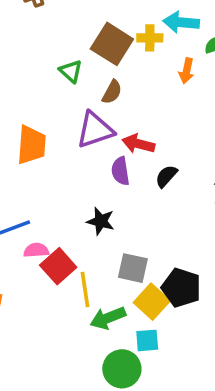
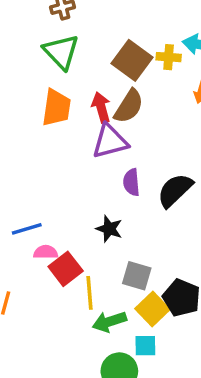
green triangle: (71, 71) -> (61, 52), moved, size x1.6
brown semicircle: (112, 92) -> (129, 106), size x1.5
red arrow: (138, 144) -> (101, 107), moved, turned 56
orange trapezoid: (31, 145) -> (56, 108), moved
black semicircle: (166, 176) -> (175, 190), size x1.6

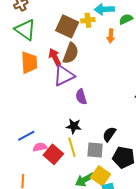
black semicircle: (175, 190) -> (109, 134), moved, size x0.7
yellow line: (90, 293) -> (72, 147), moved
yellow square: (152, 309) -> (101, 176), moved

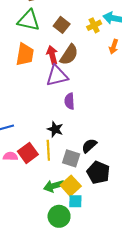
yellow cross: (88, 20) -> (94, 25), turned -32
brown square: (67, 26) -> (62, 25), moved, size x0.7
green triangle: (25, 30) -> (29, 20), turned -35
pink semicircle: (40, 147) -> (10, 156), moved

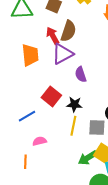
orange trapezoid: (25, 54) -> (30, 55), moved
yellow line: (48, 150) -> (73, 126), turned 30
red square: (28, 153) -> (51, 96), moved

